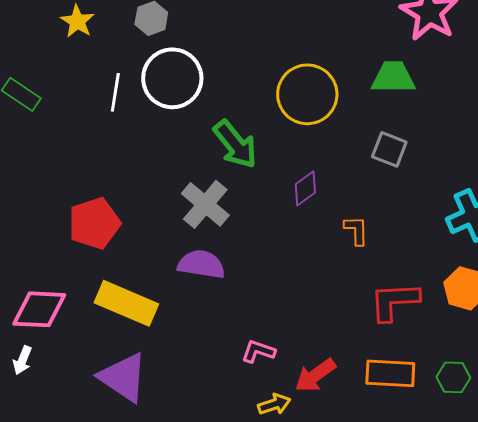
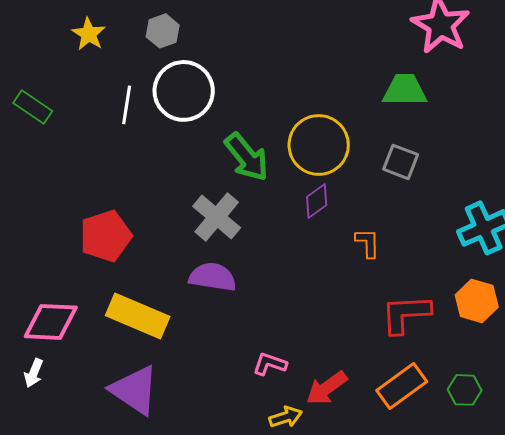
yellow circle: (307, 94) -> (319, 145), moved
orange rectangle: (390, 373) -> (402, 386), turned -39

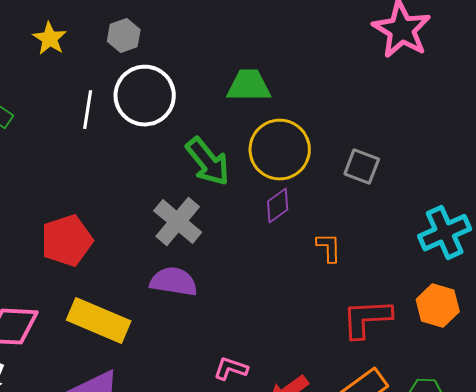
green trapezoid: (405, 90) -> (249, 86), moved

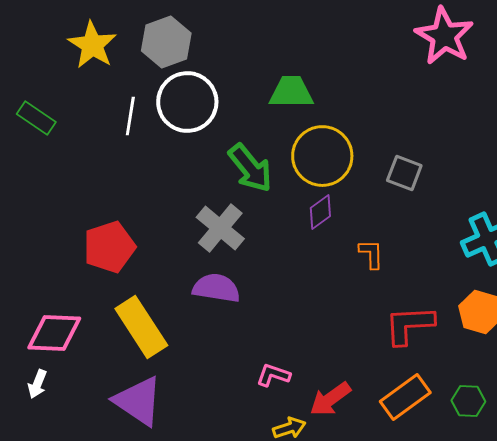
gray hexagon: (124, 36) -> (166, 42), size x1.5
yellow star: (50, 39) -> (92, 45), size x1.4
yellow rectangle: (99, 321) -> (141, 327), turned 34

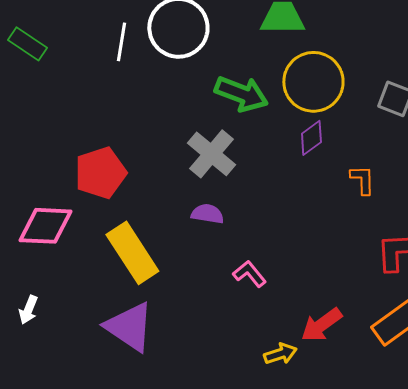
green arrow: (250, 168) -> (241, 94), turned -30
purple semicircle: (216, 288) -> (207, 214), size x0.7
pink diamond: (54, 333) -> (45, 226), moved
pink L-shape: (273, 375) -> (249, 274), moved, turned 32

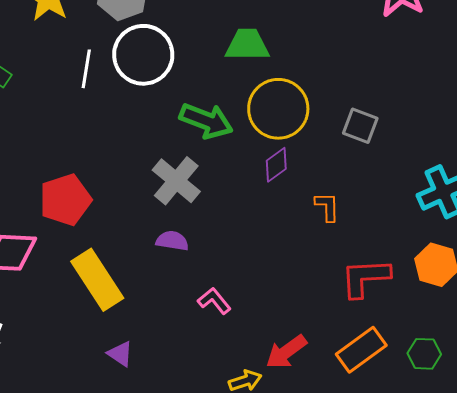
purple triangle: (129, 327) -> (120, 354), moved, size x0.5

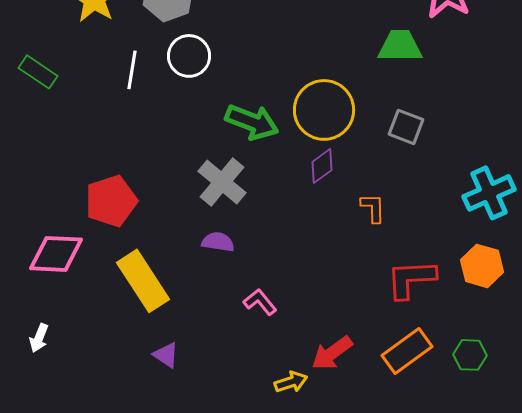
green trapezoid: (247, 45) -> (400, 46), moved
white circle: (143, 55) -> (189, 56), size x0.7

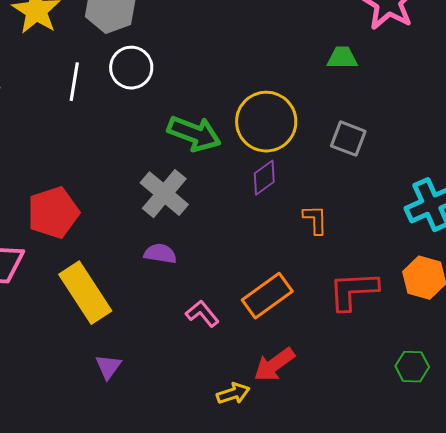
green trapezoid: (400, 46) -> (342, 58), size x0.7
orange rectangle: (407, 351) -> (267, 296), moved
purple triangle: (166, 355) -> (108, 367), turned 32

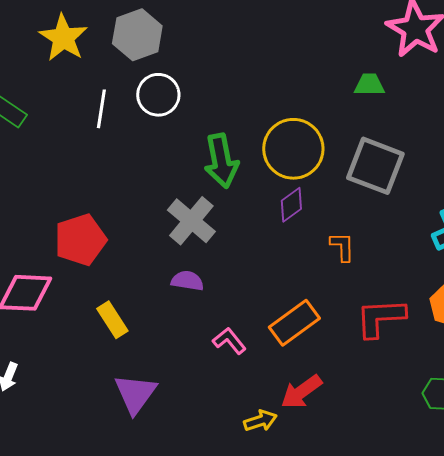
green arrow: (194, 134) -> (221, 161), turned 58
gray square: (348, 139) -> (375, 166), size x1.6
yellow rectangle: (85, 293) -> (112, 320), size x0.6
purple triangle: (108, 367) -> (135, 394), size x1.6

